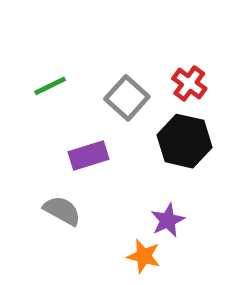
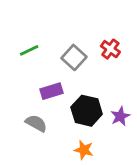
black hexagon: (184, 141) -> (87, 111), moved
purple star: (168, 220) -> (120, 116), moved

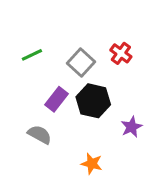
purple rectangle: (52, 91) -> (56, 99), turned -35
black hexagon: (87, 111) -> (93, 101), moved

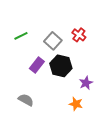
gray semicircle: (40, 135) -> (26, 100), moved
orange star: (92, 164) -> (76, 104), moved

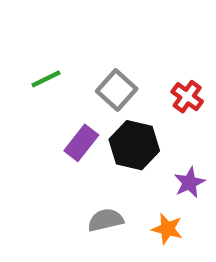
red cross: (79, 35) -> (187, 97), moved
gray semicircle: (26, 100) -> (106, 220), moved, turned -42

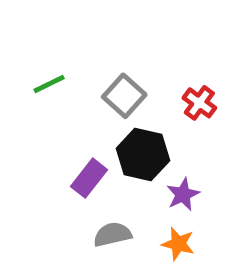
purple rectangle: (81, 143) -> (89, 178), moved
purple star: (189, 183) -> (183, 194), moved

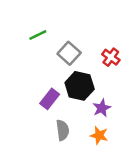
green line: (49, 84) -> (38, 35), moved
gray semicircle: (112, 234) -> (63, 130), turned 96

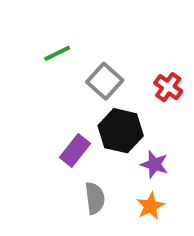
purple star: (102, 108) -> (154, 164), turned -30
orange star: (99, 135) -> (150, 206), turned 30

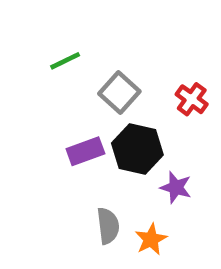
purple rectangle: (75, 151) -> (85, 151), moved, turned 32
orange star: (150, 206) -> (151, 239), moved

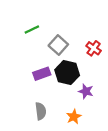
gray semicircle: (108, 226) -> (41, 111), moved

